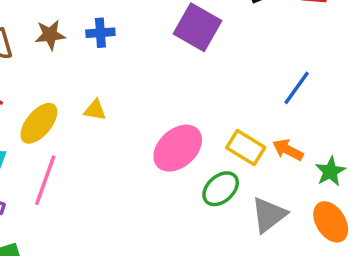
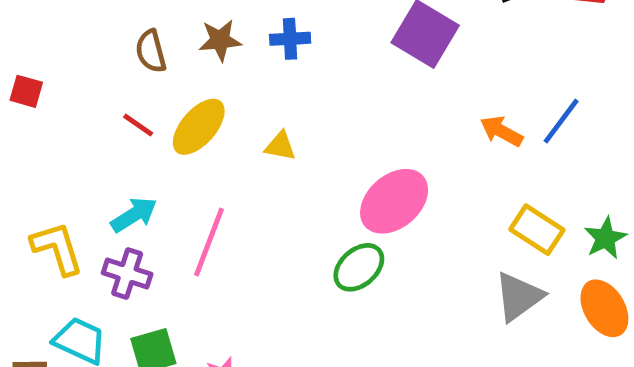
yellow ellipse: (39, 123) -> (199, 127), moved
yellow rectangle: (246, 148) -> (537, 230), moved
orange arrow: (288, 150) -> (502, 131), moved
green ellipse: (221, 189) -> (359, 267), moved

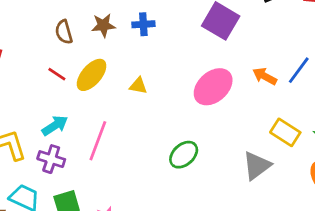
pink ellipse: (394, 201) -> (213, 87), moved
gray triangle: (519, 297) -> (257, 166), moved

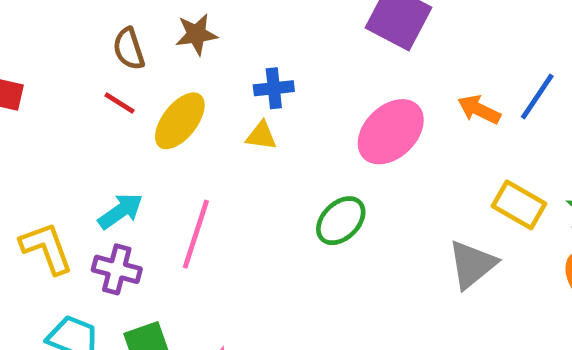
blue cross: (143, 24) -> (274, 88), moved
red line: (57, 74) -> (120, 103), moved
green ellipse: (184, 155) -> (341, 221), moved

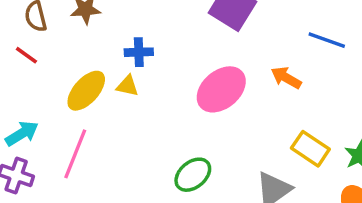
blue line: (537, 96) -> (327, 40), moved, turned 72
yellow ellipse: (180, 121) -> (86, 91), moved
green ellipse: (341, 221) -> (193, 175), moved

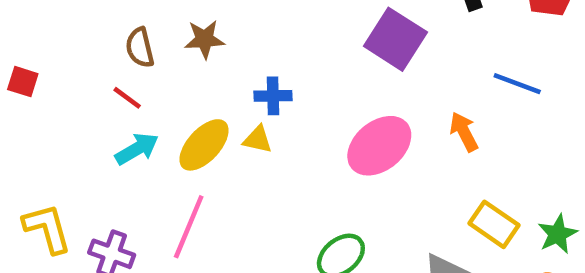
orange arrow: (286, 78) -> (464, 132), turned 32
cyan arrow: (22, 134) -> (137, 149), moved

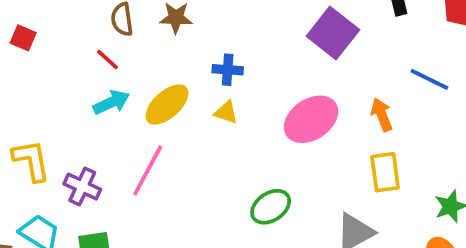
yellow triangle: (258, 139) -> (226, 112), moved
yellow rectangle: (494, 224) -> (385, 172), moved, turned 42

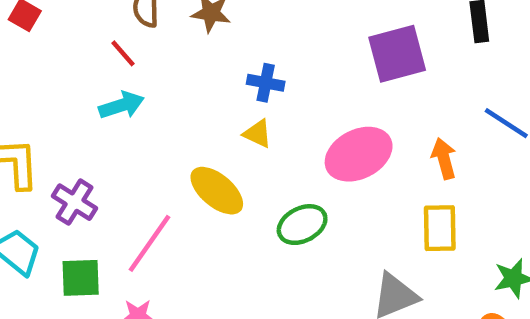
purple square: (333, 33) -> (397, 54), turned 30
yellow ellipse: (167, 104) -> (217, 191), moved, turned 75
pink line: (148, 171) -> (150, 243), moved
green ellipse: (271, 207) -> (302, 225), moved

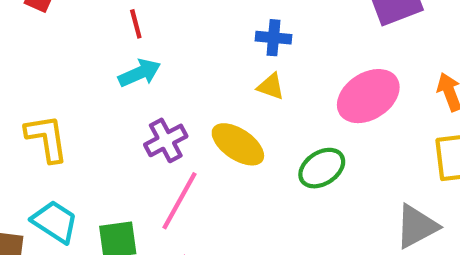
red line: (123, 53) -> (136, 24), turned 32
purple cross: (74, 202) -> (166, 140), moved, turned 36

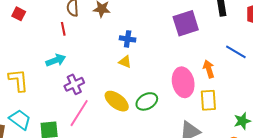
cyan arrow: (140, 73) -> (56, 60), moved
pink ellipse: (368, 96) -> (183, 82), moved, turned -72
yellow ellipse: (238, 144) -> (117, 101), moved

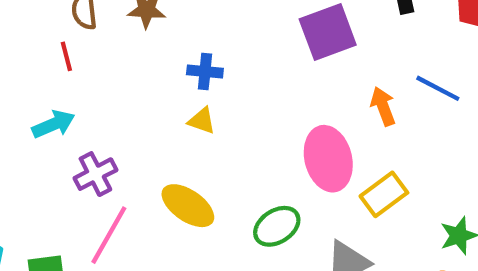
orange arrow: (209, 69) -> (383, 106), moved
yellow rectangle: (208, 100) -> (384, 194), turned 60
green ellipse: (147, 101) -> (277, 226), moved

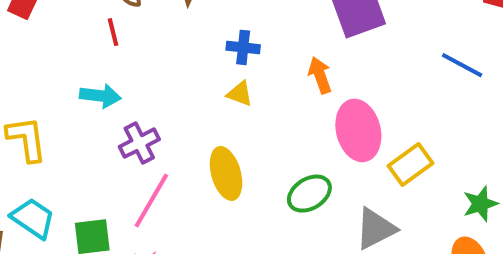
orange arrow: (383, 106) -> (320, 75), moved
cyan arrow: (54, 124) -> (100, 96), turned 30
yellow ellipse: (188, 206) -> (226, 173), turned 39

